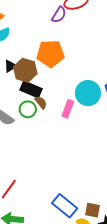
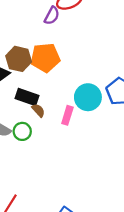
brown hexagon: (25, 70) -> (19, 59), moved
green circle: (28, 109) -> (22, 131), moved

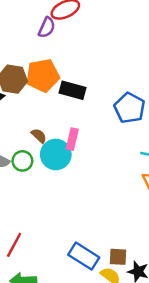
black rectangle: (27, 97) -> (73, 90), moved
cyan circle: (88, 97) -> (56, 154), moved

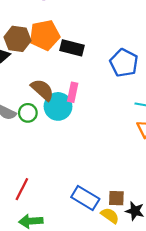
brown semicircle: (39, 136) -> (42, 90), size x1.6

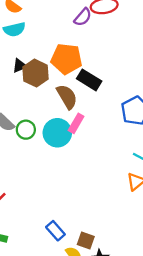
brown hexagon: (17, 39) -> (36, 73), moved
brown semicircle: (42, 90) -> (67, 97), moved
blue rectangle: (85, 198) -> (55, 231), size x0.7

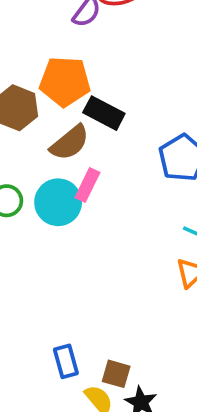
brown semicircle: (67, 97) -> (70, 143), turned 85
blue rectangle: (55, 231) -> (66, 361), turned 30

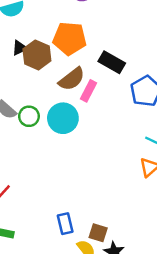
black rectangle: (104, 113) -> (112, 62), moved
pink rectangle: (87, 185) -> (88, 91), moved

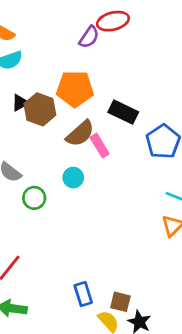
pink rectangle: (88, 91) -> (100, 146), turned -55
green circle: (29, 116) -> (34, 198), moved
cyan circle: (63, 118) -> (73, 178), size x0.6

